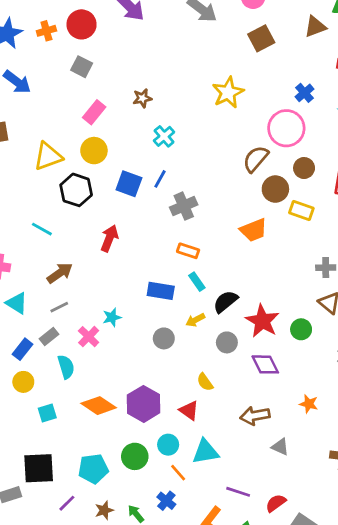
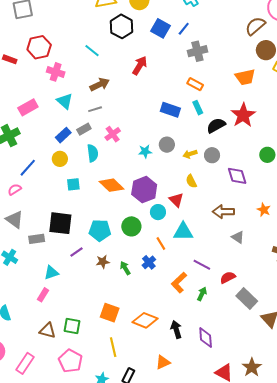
cyan star: (112, 317) -> (145, 151), moved
yellow arrow: (195, 320) -> (190, 154), moved
red star: (262, 321) -> (243, 115), moved
cyan circle: (168, 445) -> (158, 212), moved

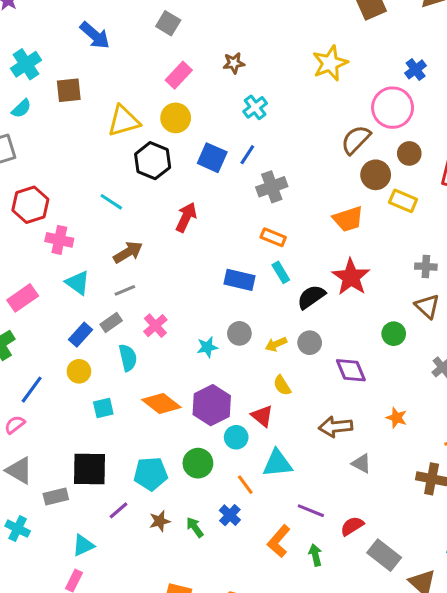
green arrow: (202, 294) -> (315, 555), turned -32

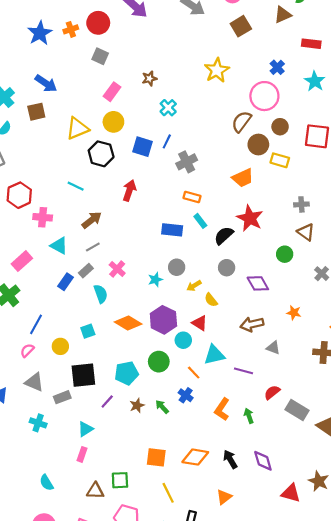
blue arrow: (95, 35) -> (46, 83), moved
yellow arrow: (276, 344) -> (194, 286), moved
yellow circle: (79, 371) -> (60, 346), moved
purple line: (311, 511) -> (243, 371), moved

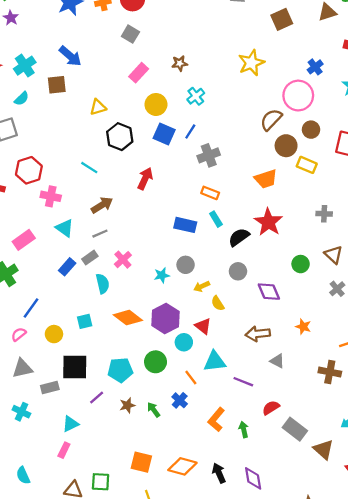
yellow circle: (113, 122) -> (156, 104), moved
yellow triangle: (77, 128) -> (98, 107), size x0.7
brown triangle: (306, 232) -> (334, 255), moved
gray triangle: (34, 382) -> (22, 368), turned -42

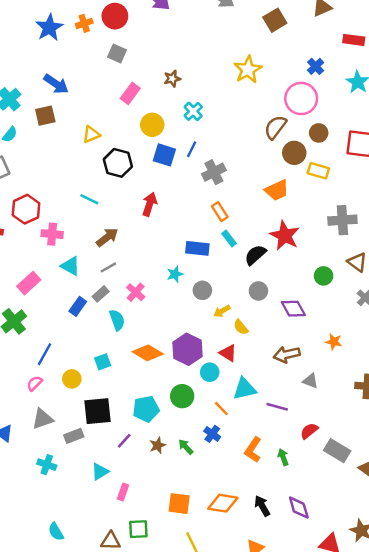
orange rectangle: (210, 193) -> (220, 212), turned 42
gray cross: (324, 214) -> (342, 220), size x1.6
cyan star: (162, 275) -> (175, 274), moved
pink rectangle: (64, 450) -> (123, 492), moved

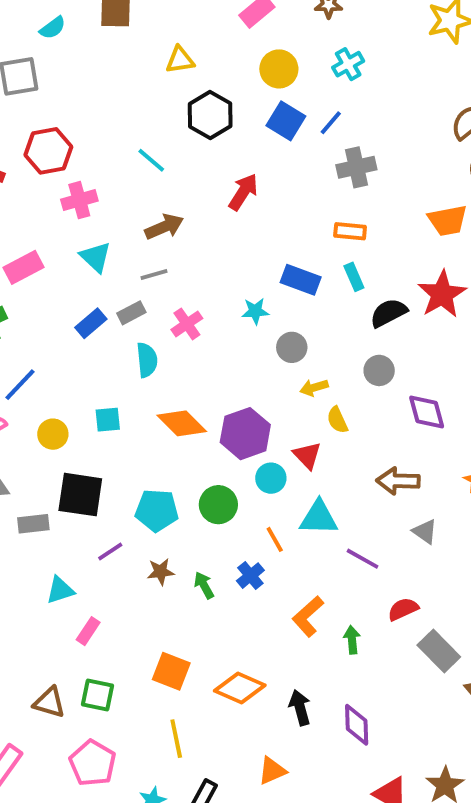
orange rectangle: (220, 212) -> (350, 231), turned -66
pink cross: (52, 234) -> (79, 200), turned -35

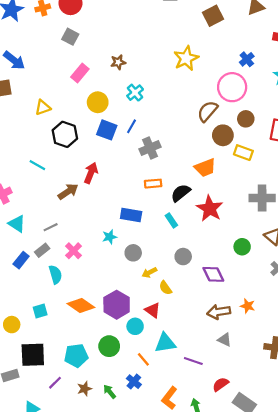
brown arrow: (164, 227) -> (68, 192), moved
cyan rectangle: (354, 277) -> (171, 220), moved
black semicircle: (389, 313) -> (181, 193), moved
brown arrow: (398, 481) -> (219, 312), moved

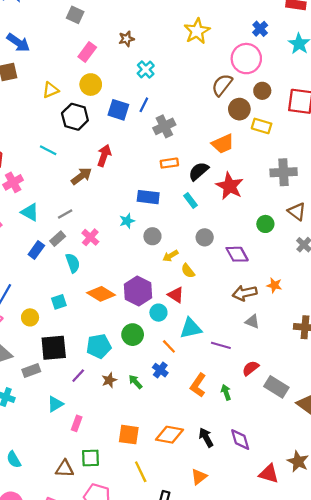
yellow circle: (98, 102) -> (91, 85), moved

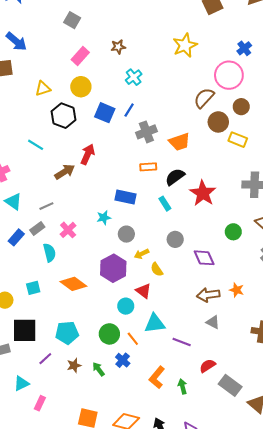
orange trapezoid: (223, 144) -> (179, 142), moved
purple hexagon: (138, 291) -> (113, 268), moved
green circle: (133, 335) -> (109, 334), moved

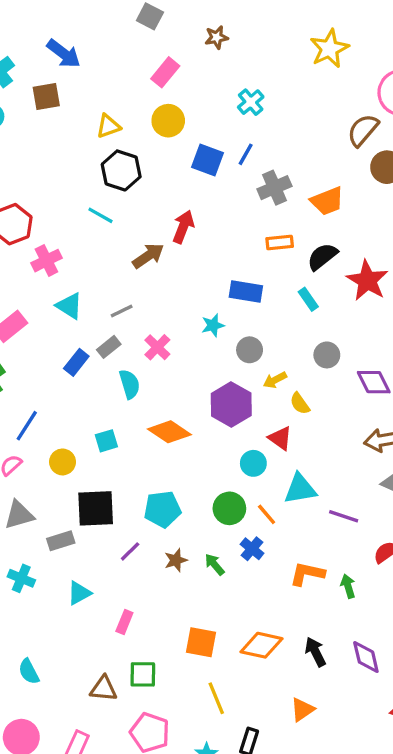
brown star: (118, 47) -> (217, 37), moved
black hexagon: (63, 116) -> (121, 170), moved
orange L-shape: (157, 377) -> (307, 574), turned 65
cyan triangle: (21, 383) -> (79, 593), moved

